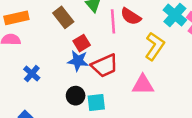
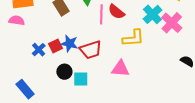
red square: (82, 43) -> (56, 46), moved
yellow L-shape: (155, 46) -> (133, 38), turned 45
blue cross: (32, 74) -> (39, 50), moved

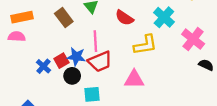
pink line: (101, 14) -> (95, 41), moved
pink cross: (172, 23) -> (193, 39), moved
black circle: (64, 72) -> (72, 76), moved

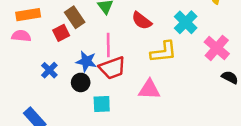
red square: (61, 61) -> (61, 33), moved

